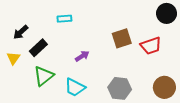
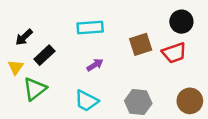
black circle: (167, 13) -> (181, 22), moved
cyan rectangle: (64, 19) -> (90, 28), moved, size x1.5
green triangle: (44, 76) -> (35, 89), moved

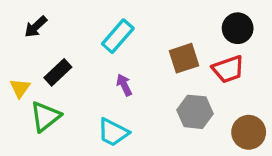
cyan rectangle: (90, 28) -> (118, 36), turned -45
black arrow: (24, 37) -> (36, 27), moved
purple arrow: (95, 65) -> (124, 85), turned -84
gray hexagon: (138, 102) -> (195, 112), moved

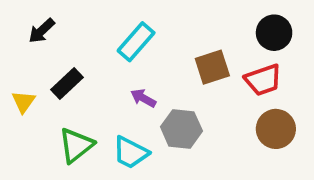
purple arrow: (124, 85) -> (143, 98), turned -35
gray hexagon: (195, 112) -> (181, 129), moved
green triangle: (45, 117) -> (76, 145), moved
brown circle: (249, 132) -> (276, 129), moved

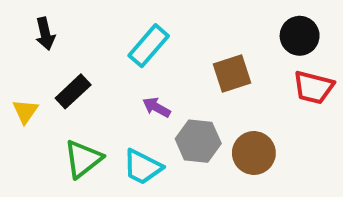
black arrow: (42, 31) -> (45, 34), turned -60
red trapezoid: (263, 80) -> (313, 87), moved, turned 33
brown circle: (276, 129) -> (254, 153), moved

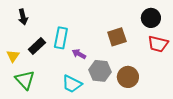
cyan rectangle: (149, 46) -> (61, 38), moved, turned -30
green triangle: (83, 159) -> (25, 80), moved, turned -35

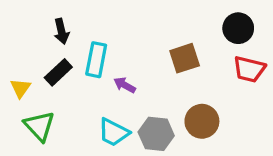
black arrow: (23, 17) -> (61, 31), moved
gray hexagon: (100, 71) -> (156, 134), moved

